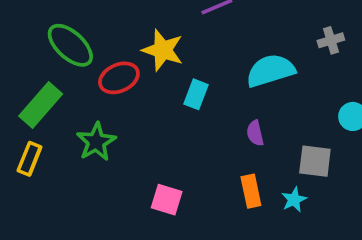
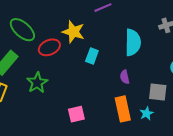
cyan semicircle: (271, 71) -> (133, 42), turned 108
orange rectangle: (251, 191) -> (123, 109), size x1.4
pink square: (167, 200) -> (76, 114), turned -30

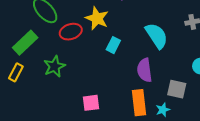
cyan semicircle: (133, 42) -> (157, 36), turned -40
purple semicircle: (125, 77) -> (144, 70), size x1.6

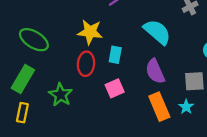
red ellipse: (71, 32) -> (86, 64), moved, turned -50
pink square: (91, 103) -> (115, 88), moved

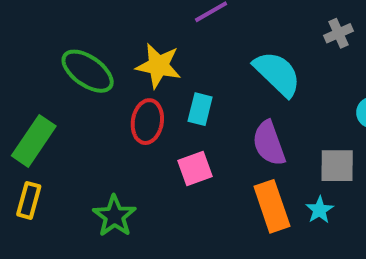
green ellipse: (34, 40) -> (88, 71), moved
green star: (61, 95) -> (114, 216), moved

